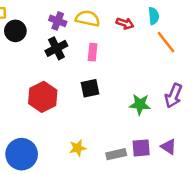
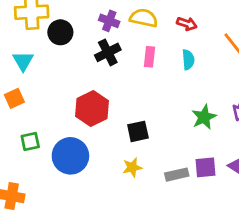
cyan semicircle: (154, 16) -> (188, 60), moved
black square: (90, 88) -> (138, 131), moved
green star: (140, 104) -> (204, 117), turned -30
blue circle: (22, 154) -> (70, 156), moved

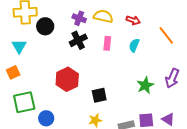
cyan semicircle: (188, 60) -> (134, 45), turned -152
green square: (30, 141) -> (24, 102), size x1.6
blue circle: (70, 156) -> (46, 118), moved, size x0.6

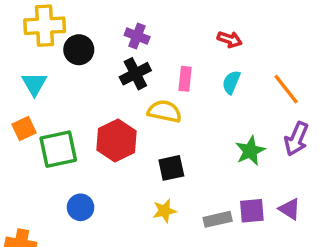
yellow semicircle: (103, 16) -> (164, 111), moved
orange line: (166, 35) -> (286, 89), moved
green square: (24, 102) -> (58, 149), moved

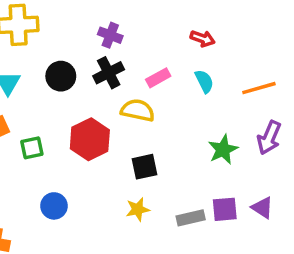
black circle: (79, 50) -> (61, 76), moved
pink rectangle: (185, 79) -> (158, 78), turned 55
cyan semicircle: (231, 82) -> (204, 81), turned 130
orange line: (286, 89) -> (259, 88), turned -68
green square: (58, 149) -> (32, 148), size x0.6

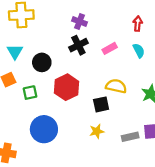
red arrow: (203, 39) -> (138, 24), turned -104
black circle: (61, 76) -> (42, 62), moved
yellow semicircle: (138, 110) -> (116, 86), moved
blue circle: (54, 206) -> (44, 129), size x1.6

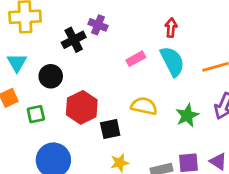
black cross: (78, 45) -> (74, 40), moved
cyan semicircle: (139, 51) -> (172, 61), size x1.6
black square: (101, 104) -> (110, 129), moved

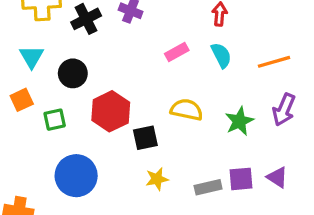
black cross: (74, 40) -> (86, 19), moved
cyan semicircle: (172, 61) -> (221, 55), size x0.7

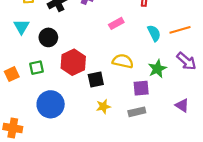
cyan semicircle: (221, 55) -> (154, 33), moved
orange square: (22, 100) -> (12, 74), moved
purple arrow: (284, 110) -> (186, 61), turned -72
purple square: (241, 179) -> (141, 88), moved

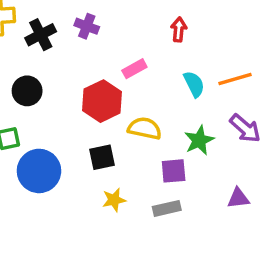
red hexagon: (73, 62) -> (102, 101), moved
blue circle: (51, 104) -> (39, 171), moved
purple triangle: (182, 105) -> (238, 198), turned -40

